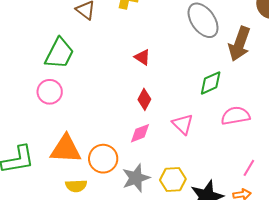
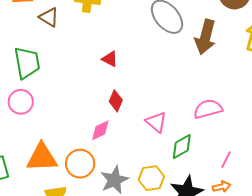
green trapezoid: (59, 53) -> (27, 63), turned -32
green diamond: (211, 83) -> (182, 146), moved
pink diamond: (140, 133) -> (100, 130), moved

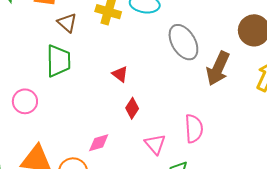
green trapezoid: (27, 63) -> (58, 61), moved
red diamond: (116, 101) -> (132, 108), moved
pink semicircle: (208, 109) -> (194, 129), moved, turned 92

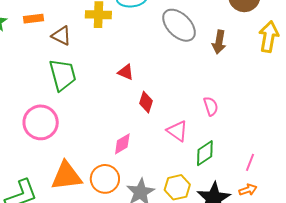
brown arrow: (218, 69) -> (219, 42), size x0.7
pink circle: (25, 101) -> (41, 122), size x1.4
pink semicircle: (194, 129) -> (211, 106), size x0.7

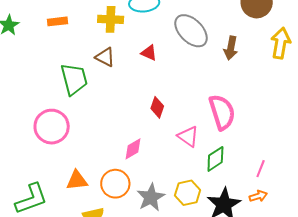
orange rectangle: (34, 19) -> (58, 21), moved
brown triangle: (61, 36) -> (105, 57), moved
red triangle: (126, 72) -> (149, 53), moved
pink semicircle: (211, 106) -> (222, 112), size x1.8
orange triangle: (66, 176) -> (77, 180), size x0.7

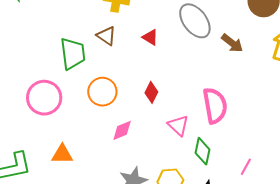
brown arrow: (231, 48) -> (232, 43), turned -70
green diamond: (215, 159) -> (202, 151), turned -52
orange circle: (115, 184) -> (102, 92), moved

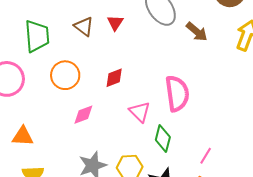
brown triangle: (106, 36) -> (84, 26), moved
red triangle: (150, 37) -> (115, 23), turned 30
red diamond: (151, 92) -> (114, 78), turned 40

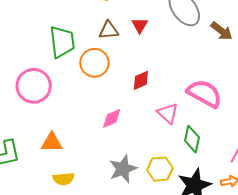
brown triangle: (84, 26) -> (109, 30), turned -40
orange circle: (65, 75) -> (94, 63), moved
pink semicircle: (177, 93) -> (204, 93), turned -51

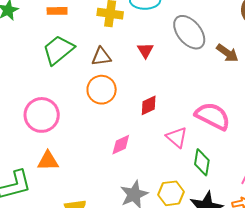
brown triangle: (109, 30) -> (101, 57), moved
green trapezoid: (62, 42) -> (58, 50), moved, turned -120
orange triangle: (52, 142) -> (48, 161), moved

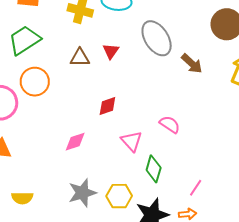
brown triangle: (101, 57) -> (80, 58), moved
orange circle: (102, 90) -> (35, 82), moved
pink semicircle: (213, 116) -> (170, 124), size x0.6

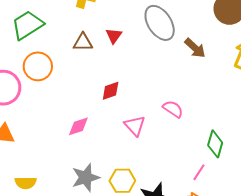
green diamond: (154, 169) -> (215, 144), moved

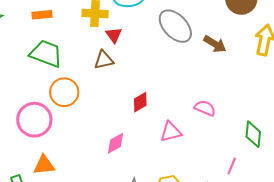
green trapezoid: (27, 25) -> (46, 54), turned 64
red triangle: (114, 36) -> (114, 35), moved
pink triangle: (135, 126) -> (171, 132), turned -50
pink line: (199, 172) -> (232, 166), moved

